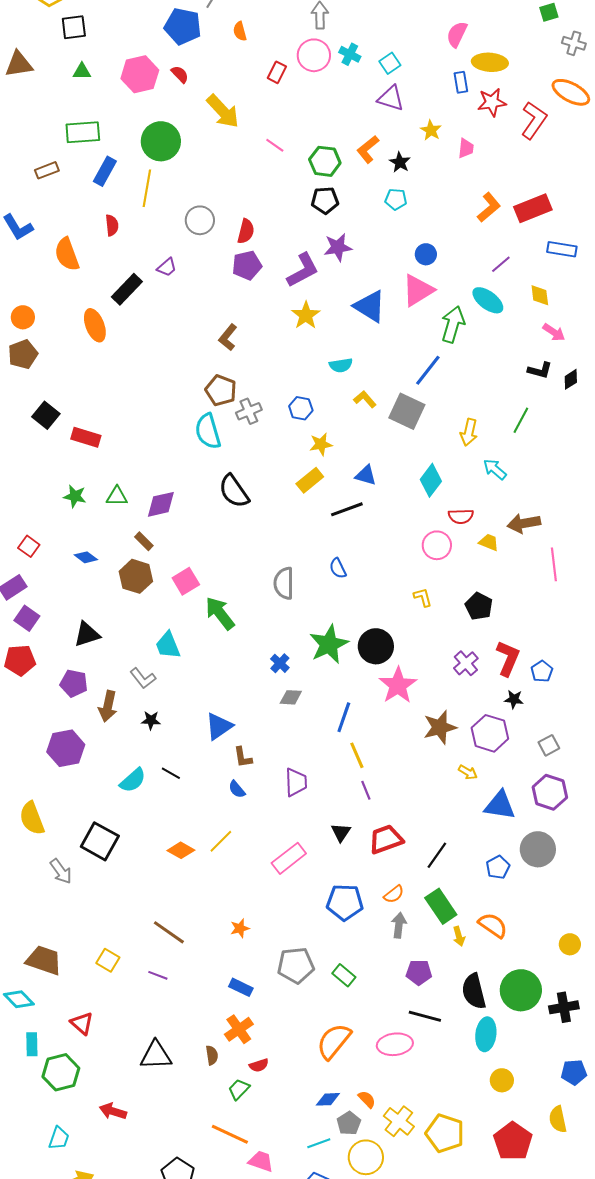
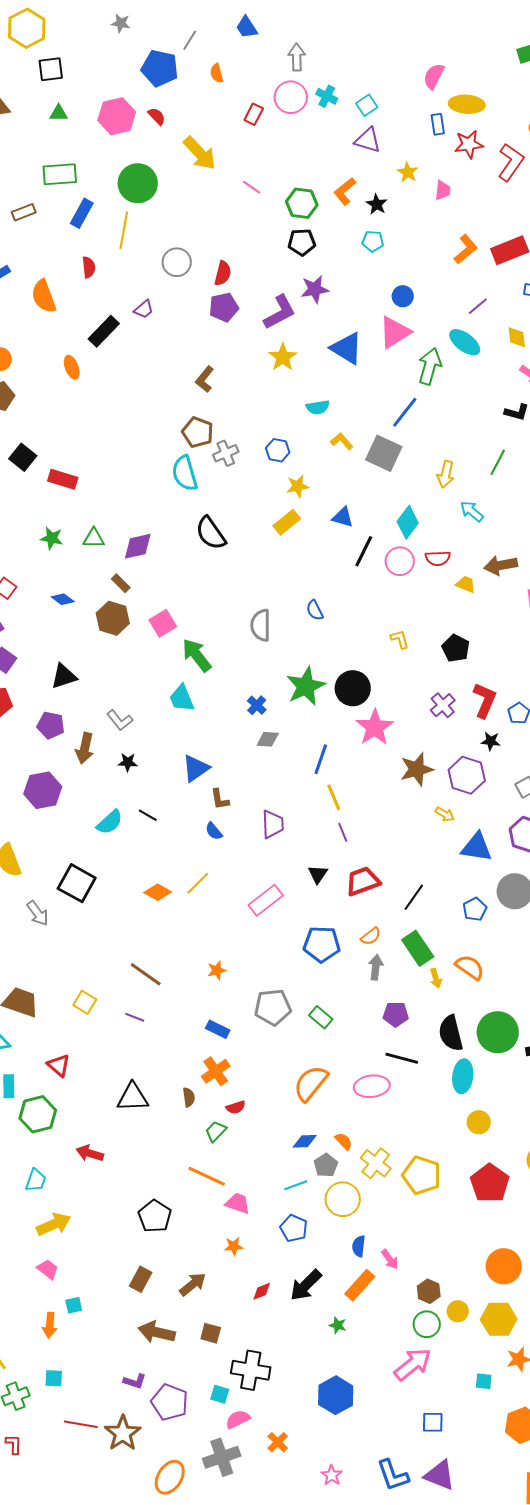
orange ellipse: (95, 325) -> (72, 367), size x0.7
black line: (347, 509) -> (364, 551), moved, turned -44
pink circle: (437, 545) -> (400, 561), moved
cyan trapezoid: (168, 645) -> (182, 698), moved

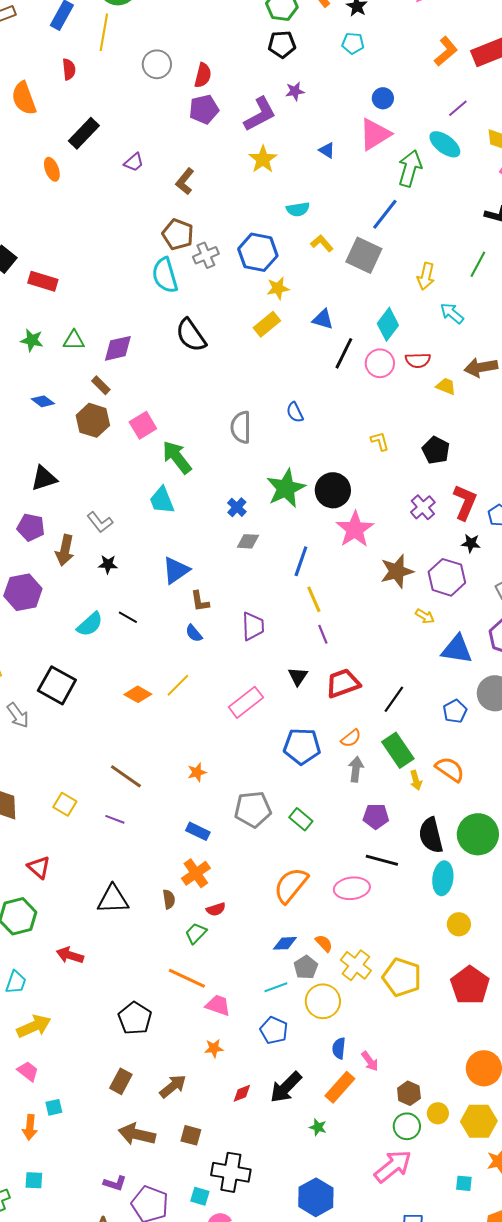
purple star: (315, 289) -> (295, 91), size x0.7
purple trapezoid: (144, 309) -> (134, 162), moved
blue triangle: (347, 348) -> (327, 150), size x0.5
blue hexagon: (278, 450) -> (258, 252), size x1.6

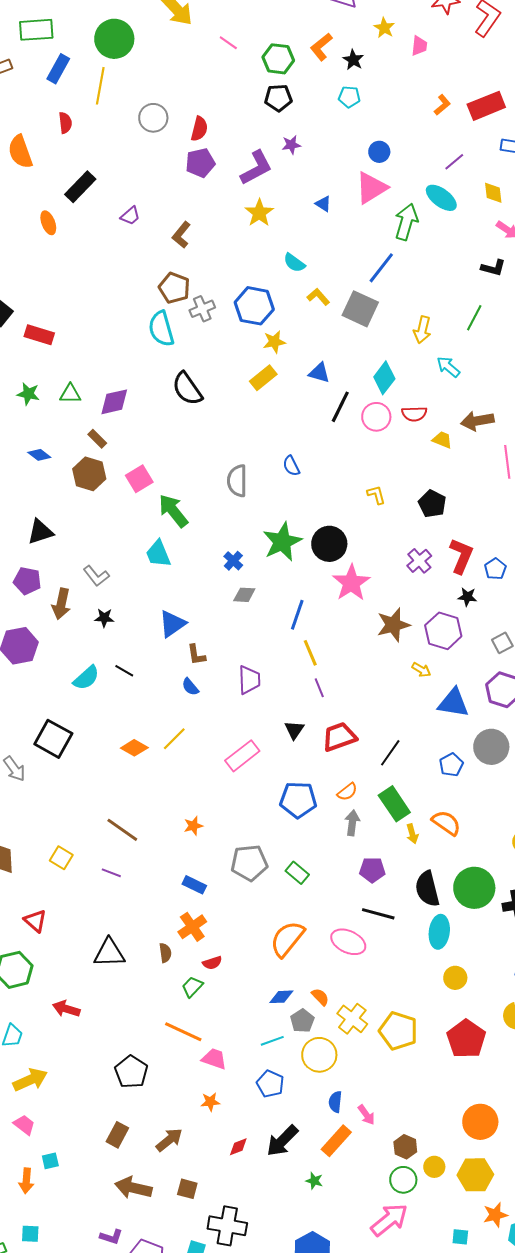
orange L-shape: (446, 51) -> (442, 105), size x0.7
cyan semicircle: (298, 209) -> (294, 263), turned 45
pink ellipse: (352, 888) -> (348, 942), turned 32

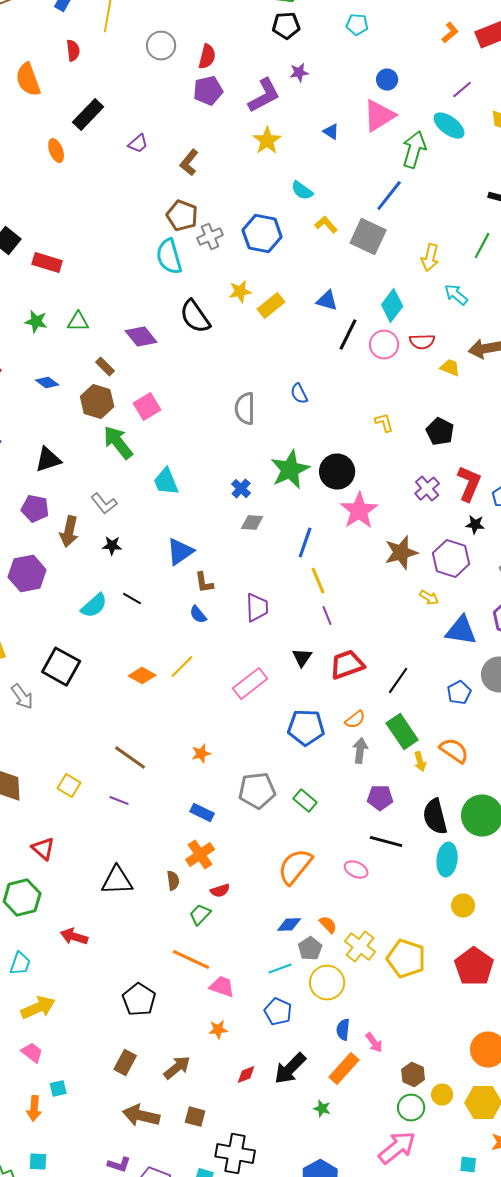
yellow star: (274, 342) -> (240, 292), moved
purple diamond: (114, 402) -> (141, 337), moved, turned 64
green arrow: (173, 511) -> (118, 443), moved
pink ellipse: (348, 942) -> (356, 870), size x0.7

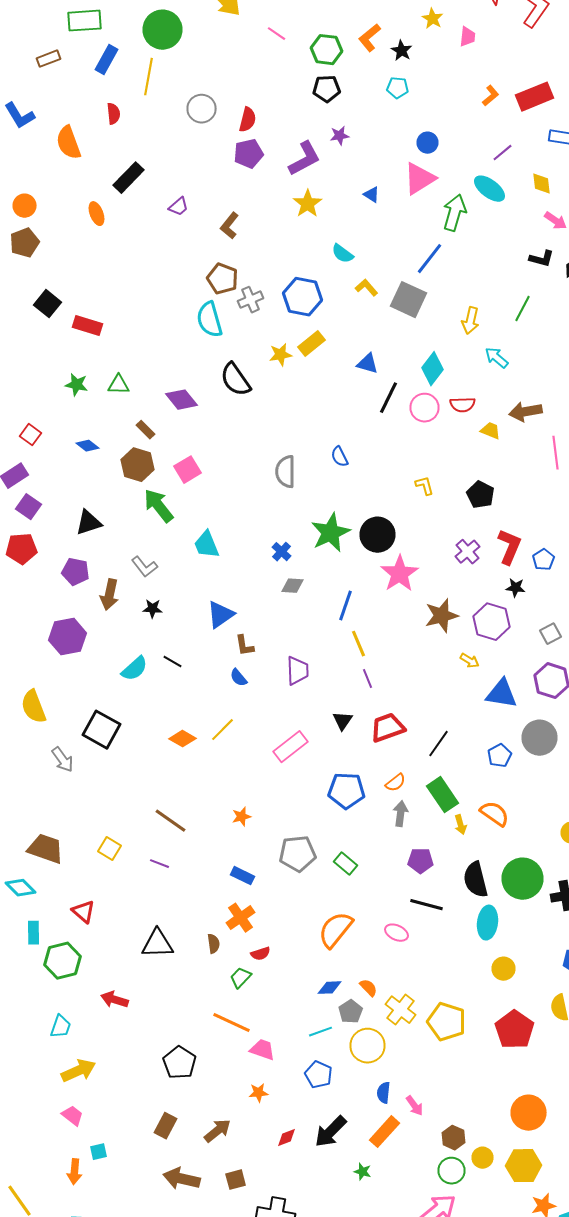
yellow rectangle: (271, 306) -> (312, 344), moved
brown square: (195, 1117) -> (236, 1180), turned -30

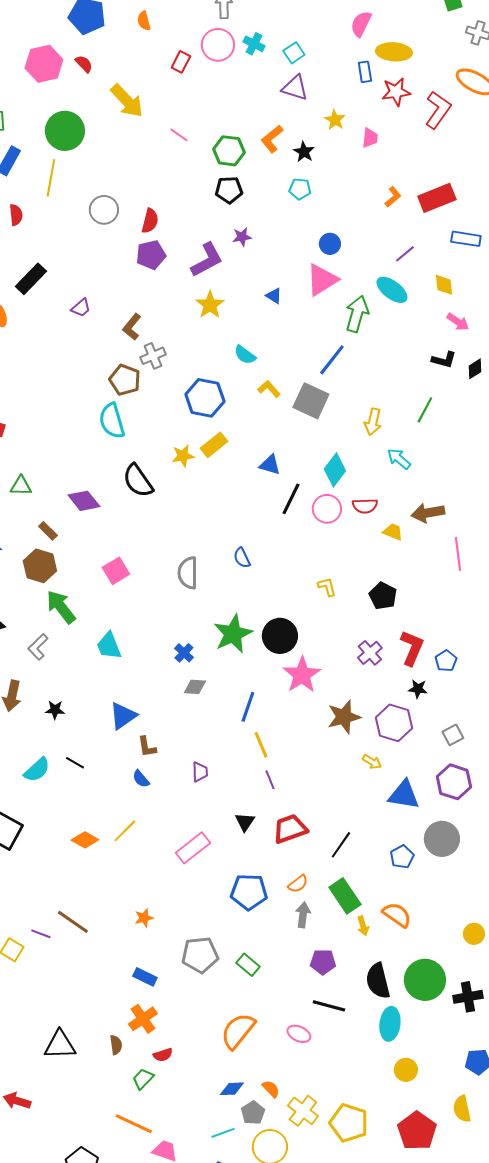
gray cross: (250, 300) -> (153, 356), moved
pink square: (188, 470) -> (116, 571), moved
gray L-shape: (144, 567) -> (38, 647), moved, turned 84
purple trapezoid: (298, 671) -> (200, 772), size x0.7
purple line: (160, 864) -> (41, 934), moved

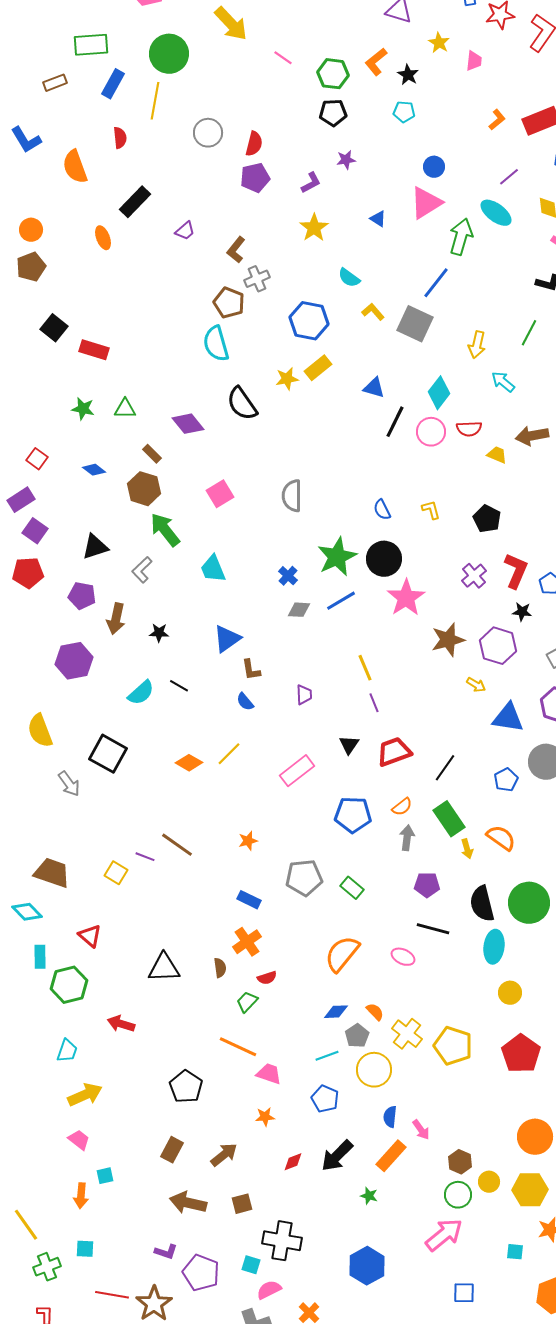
purple L-shape: (207, 260) -> (311, 183), size x0.6
blue semicircle: (242, 558) -> (382, 510), moved
blue line: (248, 707) -> (341, 601), moved, turned 40

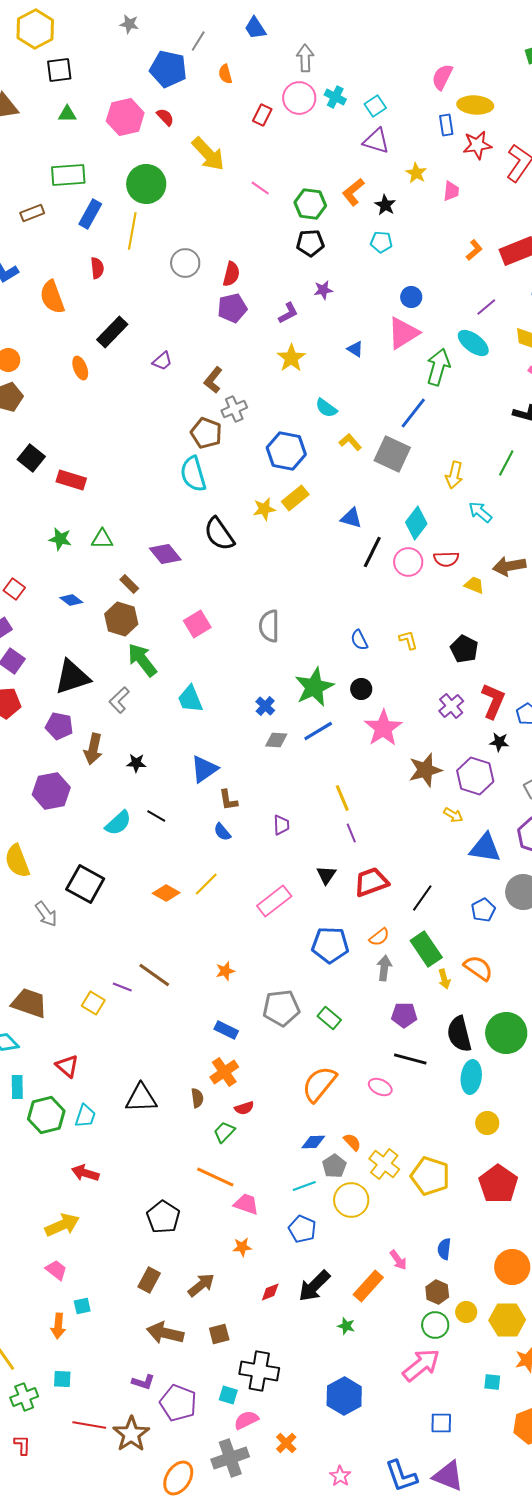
black triangle: (95, 547) -> (72, 677), size x1.4
black circle: (384, 559) -> (361, 689), size x0.6
red arrow: (121, 1024) -> (85, 1173), moved
cyan trapezoid: (67, 1051) -> (85, 1116), moved
blue semicircle: (390, 1117) -> (444, 1249), moved

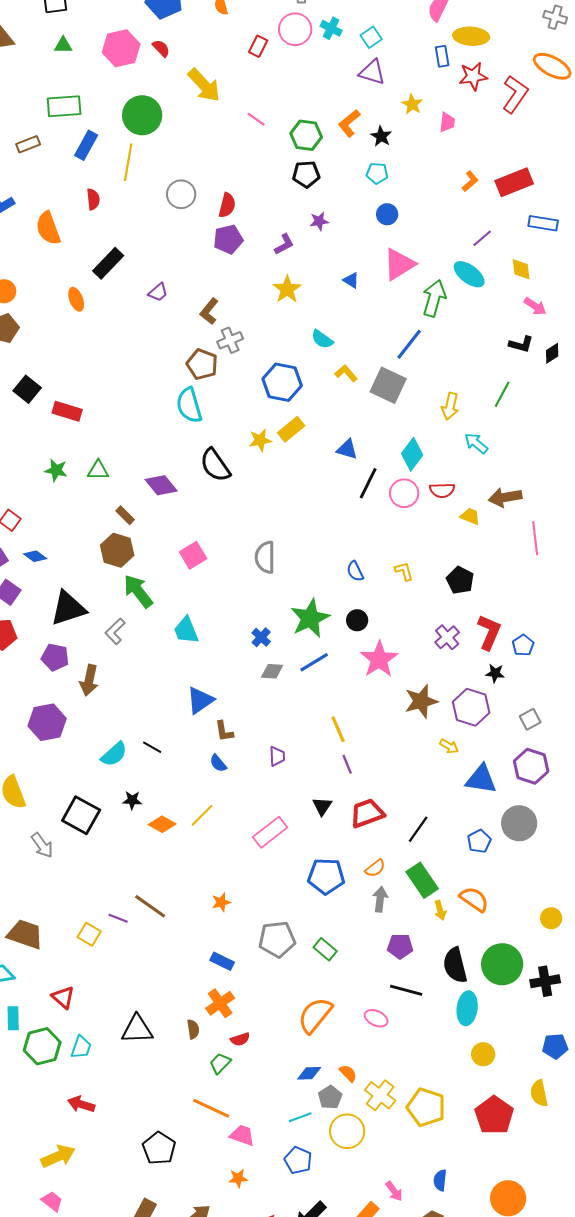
blue circle: (411, 297) -> (387, 214), moved
blue diamond: (71, 600) -> (35, 556), moved
black star: (136, 763) -> (132, 800), moved

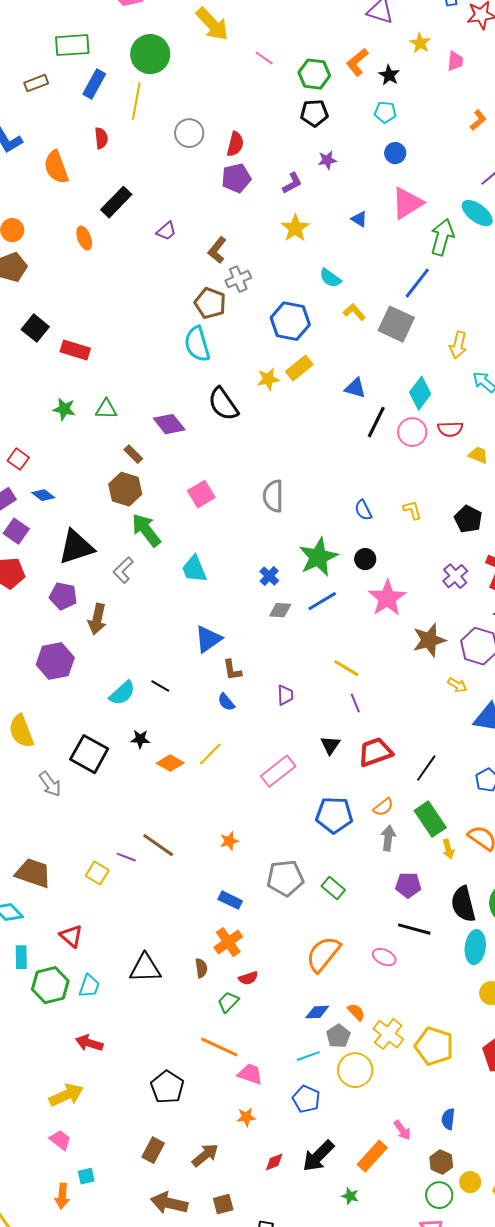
yellow line: (338, 729) -> (346, 668), turned -36

